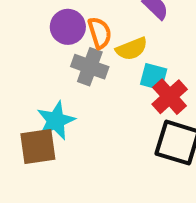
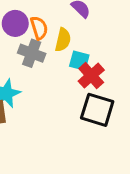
yellow semicircle: (132, 49) -> (63, 40), turned -55

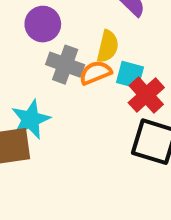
orange semicircle: (39, 28) -> (96, 73), moved, turned -95

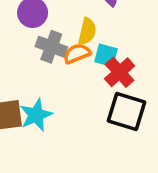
cyan star: (31, 119) -> (36, 115), moved

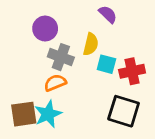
orange semicircle: (77, 54) -> (55, 83), moved
red cross: (120, 72) -> (132, 71), moved, turned 30

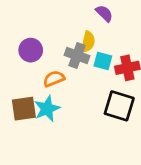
purple circle: (45, 29) -> (31, 50), moved
gray cross: (61, 57) -> (77, 56), moved

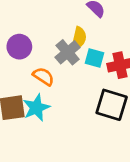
gray cross: (77, 56) -> (68, 52), turned 30
orange semicircle: (54, 79) -> (43, 76), turned 55

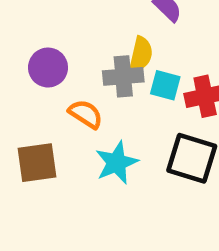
gray cross: (68, 52) -> (123, 76), turned 35
cyan star: (36, 108) -> (117, 163), moved

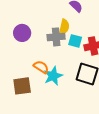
orange semicircle: (86, 114) -> (41, 67), moved
brown square: (37, 163) -> (22, 86), moved

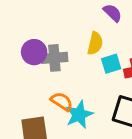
gray cross: (56, 37) -> (54, 58), moved
cyan square: (75, 41) -> (111, 64), turned -32

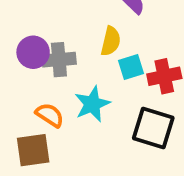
orange semicircle: (62, 102) -> (50, 115), moved
cyan star: (79, 115) -> (92, 104), moved

